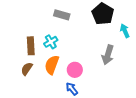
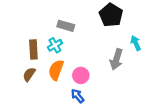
gray rectangle: (62, 15) -> (66, 26), moved
cyan arrow: (125, 31) -> (136, 43), moved

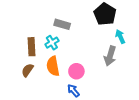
cyan arrow: (136, 43) -> (120, 37), moved
orange semicircle: (56, 70) -> (53, 66), turned -30

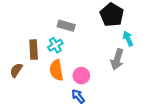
brown semicircle: (27, 70) -> (16, 70), moved

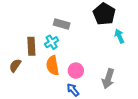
gray arrow: (117, 59) -> (108, 79), moved

